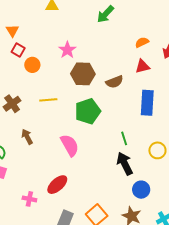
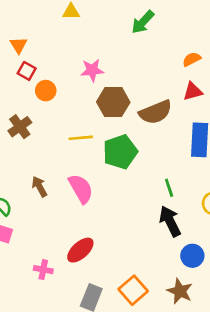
pink star: (67, 50) -> (92, 70), turned 30
brown semicircle: (114, 82) -> (156, 112), size x1.4
yellow line: (48, 100) -> (81, 138), moved
brown cross: (12, 104) -> (20, 127), moved
pink semicircle: (70, 145) -> (81, 189), moved

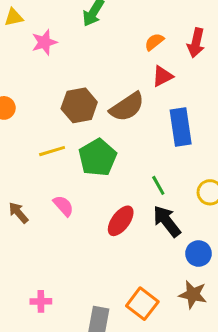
pink star: (92, 70) -> (44, 42), moved
pink semicircle: (81, 189) -> (63, 206), size x0.7
red ellipse: (80, 250) -> (121, 221), moved

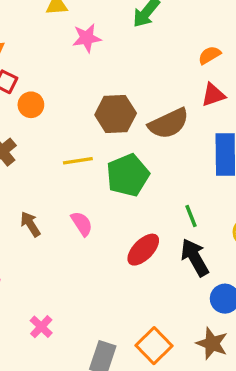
pink cross: (41, 301) -> (41, 327), turned 36

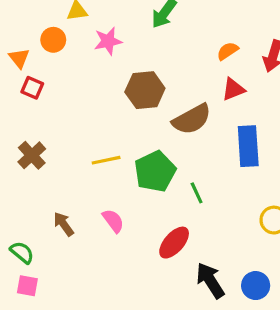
orange circle: (31, 105) -> (53, 40), moved
brown hexagon: (116, 114) -> (145, 90), moved
green line: (191, 216) -> (197, 193), moved
black arrow: (195, 257) -> (210, 280), moved

